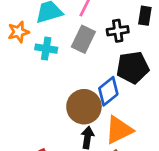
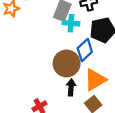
cyan cross: (46, 49) -> (71, 23), moved

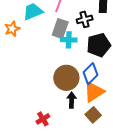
blue diamond: (85, 50) -> (91, 74), moved

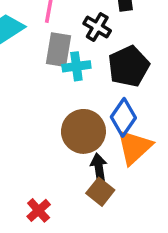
black cross: (85, 19) -> (97, 27), turned -35
brown square: (93, 115) -> (100, 192), moved
red cross: (43, 119) -> (39, 210), moved

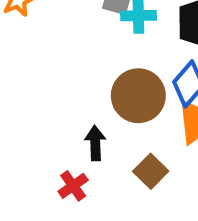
black arrow: (99, 168) -> (95, 143), moved

